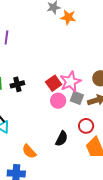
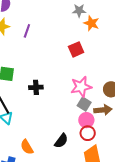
red square: (54, 83) -> (76, 49), moved
black cross: (17, 84) -> (36, 87), moved
pink circle: (58, 101) -> (86, 120), moved

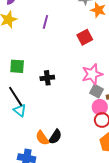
purple line: (27, 31) -> (45, 22), moved
black semicircle: (61, 141) -> (55, 137), moved

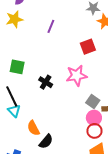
pink star: (92, 74) -> (77, 76), moved
black cross: (47, 78) -> (46, 82), turned 32
orange semicircle: (42, 138) -> (33, 128), moved

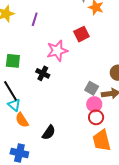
purple line: (51, 26) -> (35, 19), moved
pink star: (77, 76) -> (57, 51), moved
orange semicircle: (33, 128) -> (22, 120), moved

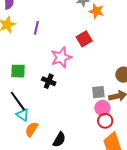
gray square: (92, 88) -> (98, 92), turned -32
orange semicircle: (22, 120) -> (32, 129), turned 70

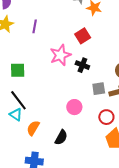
black cross: (49, 81) -> (82, 65), moved
pink circle: (102, 108) -> (74, 107), moved
cyan triangle: (23, 115) -> (16, 115), moved

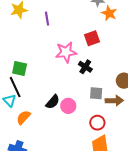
purple line: (35, 26) -> (47, 19), turned -32
green square: (18, 70) -> (20, 68), moved
black semicircle: (61, 137) -> (53, 102), moved

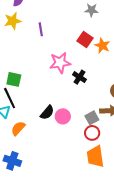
orange star: (109, 13) -> (102, 46), moved
red square: (92, 38) -> (85, 39), moved, turned -35
gray square: (96, 93) -> (92, 118), moved, turned -32

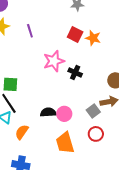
black semicircle: (47, 113) -> (48, 112), turned -126
red circle: (92, 133) -> (96, 134), moved
orange trapezoid: (95, 156) -> (65, 143), moved

